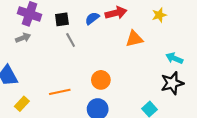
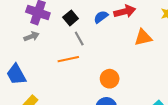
black square: (62, 19) -> (71, 18), turned -32
orange line: (60, 92) -> (68, 59), moved

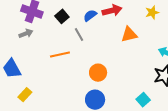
gray line: (79, 39) -> (79, 35), moved

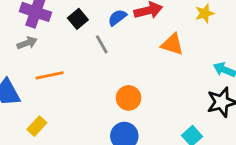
orange triangle: (129, 35) -> (172, 44), turned 30
orange line: (60, 55) -> (50, 75), moved
yellow rectangle: (25, 95) -> (37, 126), moved

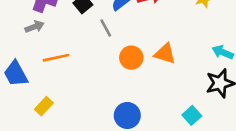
orange triangle: (172, 44) -> (165, 54), moved
orange circle: (129, 98) -> (131, 58), moved

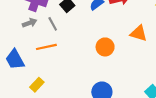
gray line: (106, 28) -> (53, 24), moved
orange triangle: (165, 54) -> (139, 33), moved

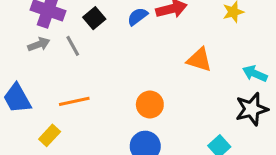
orange line: (46, 47) -> (74, 101), moved
orange circle: (105, 47) -> (150, 105), moved

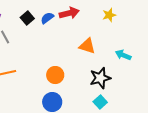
black square: (94, 18) -> (27, 18), moved
black star: (252, 109) -> (100, 78), moved

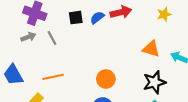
black square: (27, 18) -> (76, 18), turned 32
orange triangle: (87, 46) -> (151, 49), moved

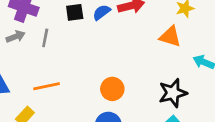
gray line: (52, 38) -> (45, 38), turned 40
orange triangle: (151, 49) -> (170, 37), moved

